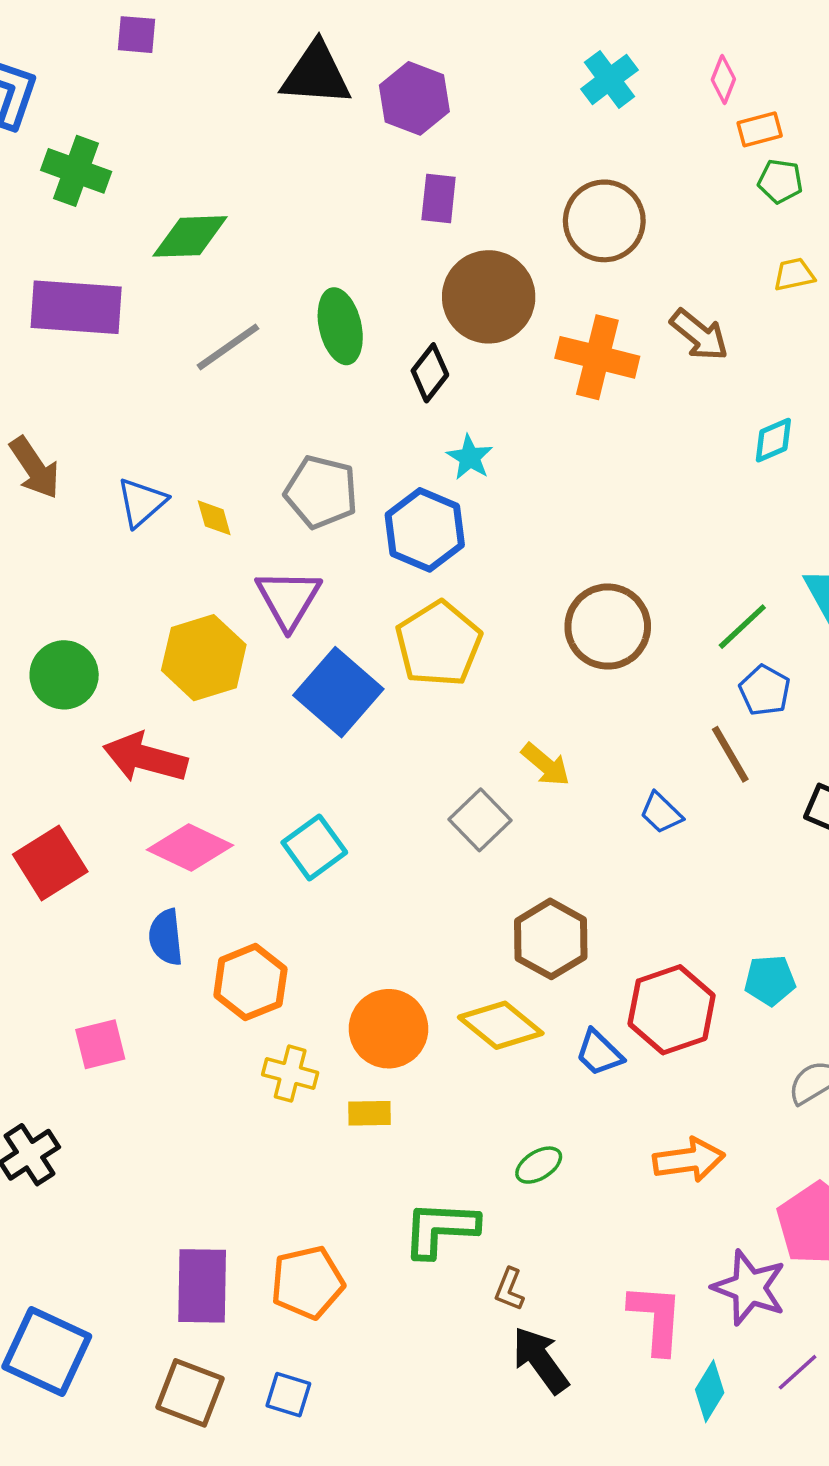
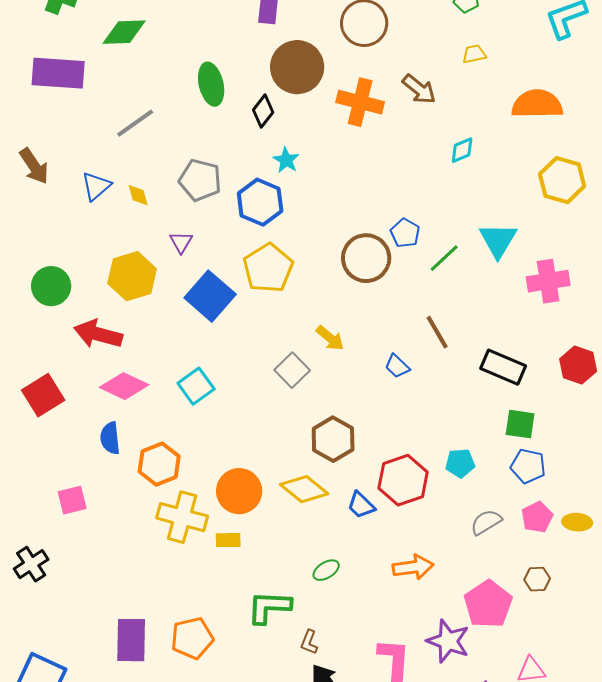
gray line: (228, 347) -> (135, 123), moved
purple triangle: (288, 599) -> (181, 242), size x0.6
blue pentagon: (765, 690) -> (405, 233), moved
yellow cross: (290, 1074) -> (182, 517), size x1.6

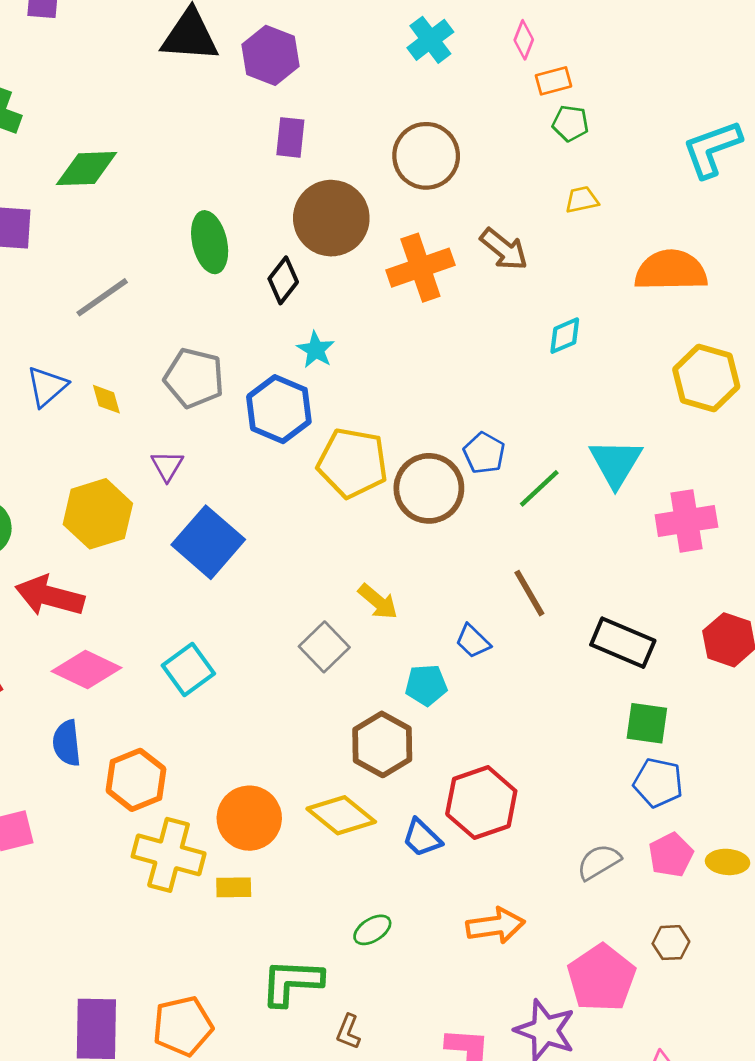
orange cross: (360, 102) -> (420, 268), turned -33
yellow pentagon: (268, 268) -> (353, 463), moved, turned -30
cyan pentagon: (460, 463) -> (426, 685), moved

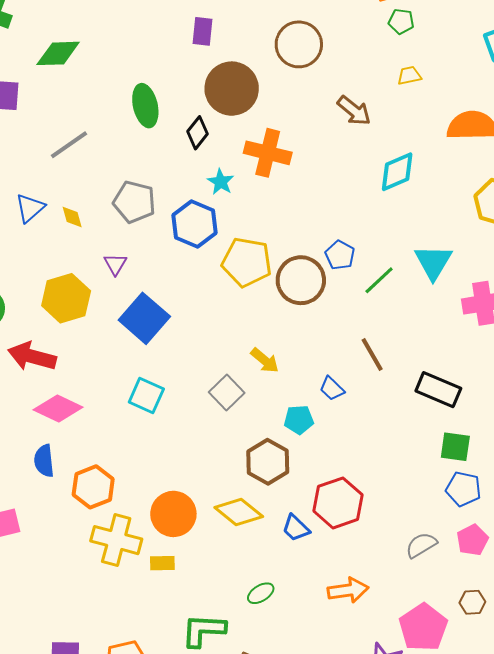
orange cross: (420, 268) -> (268, 153), moved, turned 33
cyan diamond: (565, 336) -> (397, 172), size x1.5
cyan square: (188, 669) -> (146, 396), moved, turned -30

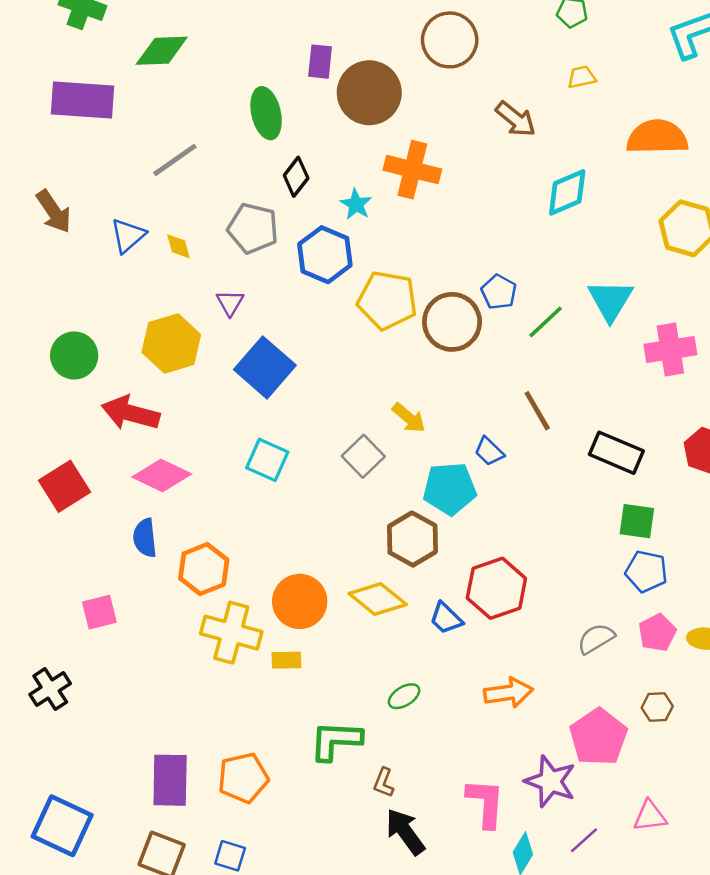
purple rectangle: (203, 31) -> (320, 62), moved
black diamond: (198, 133) -> (296, 177), moved
cyan pentagon: (299, 420) -> (450, 489), size x1.5

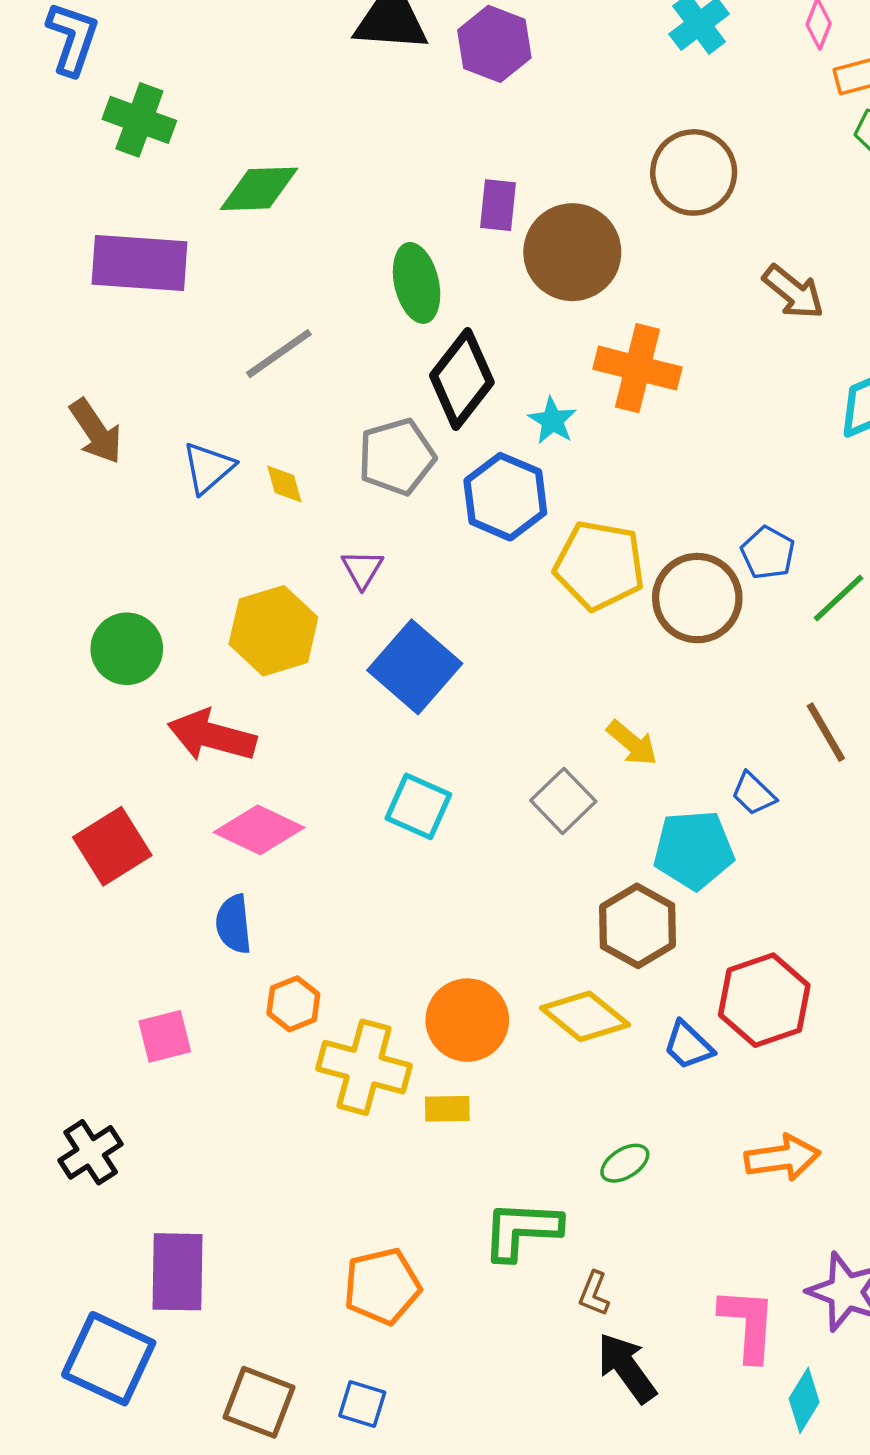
black diamond: (296, 177) -> (462, 379), size x1.6
gray pentagon: (253, 228) -> (397, 457), turned -30
orange hexagon: (204, 569) -> (293, 1004), moved, size x0.7
purple rectangle: (170, 780) -> (177, 1272), moved

